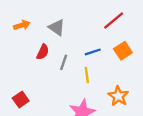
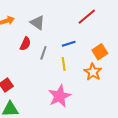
orange square: (123, 51) -> (100, 52), moved
orange star: (118, 96) -> (93, 72), moved

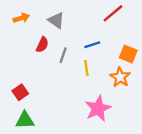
orange square: (100, 52) -> (128, 54), turned -35
pink star: (60, 96) -> (98, 109), moved

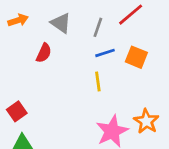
orange square: (128, 54) -> (136, 57), moved
gray line: (63, 55) -> (98, 27), moved
orange star: (120, 77) -> (146, 121), moved

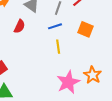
blue line: (105, 53) -> (55, 26), moved

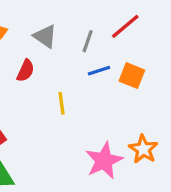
blue line: (55, 26) -> (99, 71), moved
yellow line: (58, 47) -> (61, 103), moved

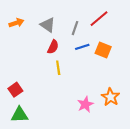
red semicircle: (26, 71) -> (53, 47), moved
pink star: (104, 161) -> (85, 104), size x0.7

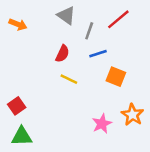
orange arrow: (16, 23) -> (18, 24), turned 40
gray triangle: (48, 25) -> (66, 15), moved
orange square: (103, 50) -> (116, 77), moved
yellow line: (58, 68) -> (69, 79), turned -56

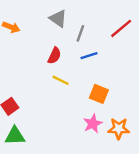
red line: (118, 19) -> (121, 28), moved
orange square: (116, 77) -> (99, 94), moved
orange star: (132, 115) -> (119, 129), moved, turned -30

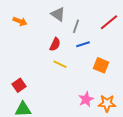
orange square: (99, 94) -> (101, 65), moved

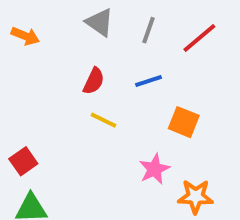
gray line: (76, 26) -> (149, 30), moved
pink star: (86, 99) -> (154, 169), moved

